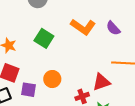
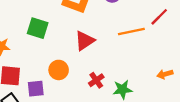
red triangle: (101, 82) -> (85, 41), moved

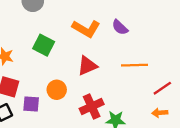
red line: (159, 17) -> (162, 88), moved
red cross: (96, 80) -> (92, 106), size x1.5

